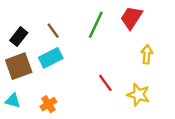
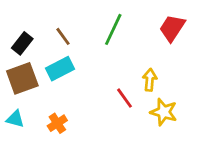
red trapezoid: (131, 18) -> (172, 28), moved
yellow arrow: (147, 54) -> (150, 80), moved

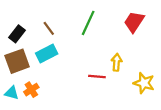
red line: (125, 98) -> (97, 76), turned -49
yellow star: (164, 112) -> (144, 83), moved
orange cross: (57, 123) -> (31, 90), moved

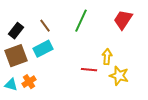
yellow star: (144, 83) -> (119, 76), moved

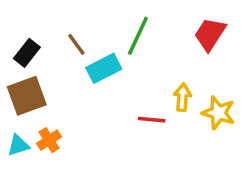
cyan rectangle: (43, 49) -> (104, 68), moved
yellow star: (119, 76) -> (218, 113), moved
cyan triangle: (11, 85) -> (18, 145), turned -32

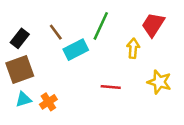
yellow arrow: (182, 97) -> (133, 48), moved
orange cross: (49, 140) -> (48, 102), moved
cyan triangle: (18, 145) -> (23, 99), moved

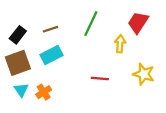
brown line: (56, 32) -> (50, 29), turned -72
cyan rectangle: (76, 50) -> (52, 55), moved
cyan triangle: (23, 99) -> (21, 90), turned -48

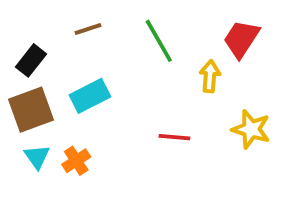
green line: (91, 24) -> (159, 41), turned -55
brown line: (50, 29) -> (88, 29), moved

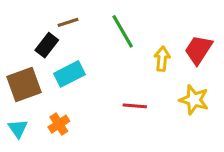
red trapezoid: (241, 39) -> (199, 50), moved
black rectangle: (31, 60) -> (47, 45), moved
cyan triangle: (37, 157) -> (18, 129), moved

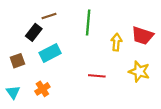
green line: (123, 31) -> (88, 23), turned 35
red trapezoid: (199, 50) -> (143, 36), turned -105
brown square: (24, 85) -> (17, 61), size x0.6

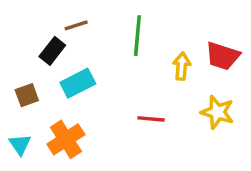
orange cross: (42, 89) -> (66, 139), size x1.5

